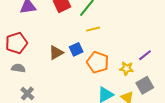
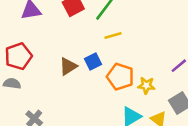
gray semicircle: (18, 68) -> (12, 84), moved
yellow star: (126, 68) -> (146, 85), moved

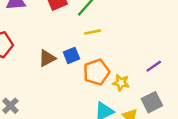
orange pentagon: (120, 77) -> (97, 72), turned 30

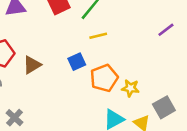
brown triangle: (47, 58) -> (32, 65), moved
purple line: (154, 66) -> (166, 30), moved

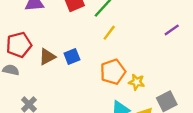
yellow line: (98, 36) -> (109, 33), turned -42
blue square: (77, 62) -> (72, 56), moved

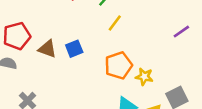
purple line: (172, 30) -> (181, 32), moved
brown triangle: (47, 57) -> (47, 49), turned 48

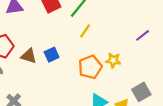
yellow star: (144, 77) -> (113, 60), moved

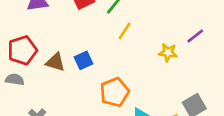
yellow star: (113, 60) -> (168, 52), moved
orange pentagon: (90, 67) -> (115, 92), moved

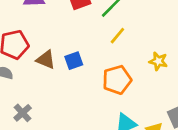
orange pentagon: (115, 92) -> (117, 80), moved

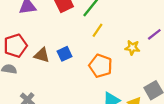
orange pentagon: (117, 80) -> (101, 66), turned -30

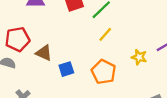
blue square: (64, 54) -> (66, 69), moved

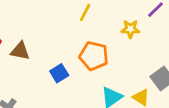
blue square: (66, 69) -> (59, 73), moved

